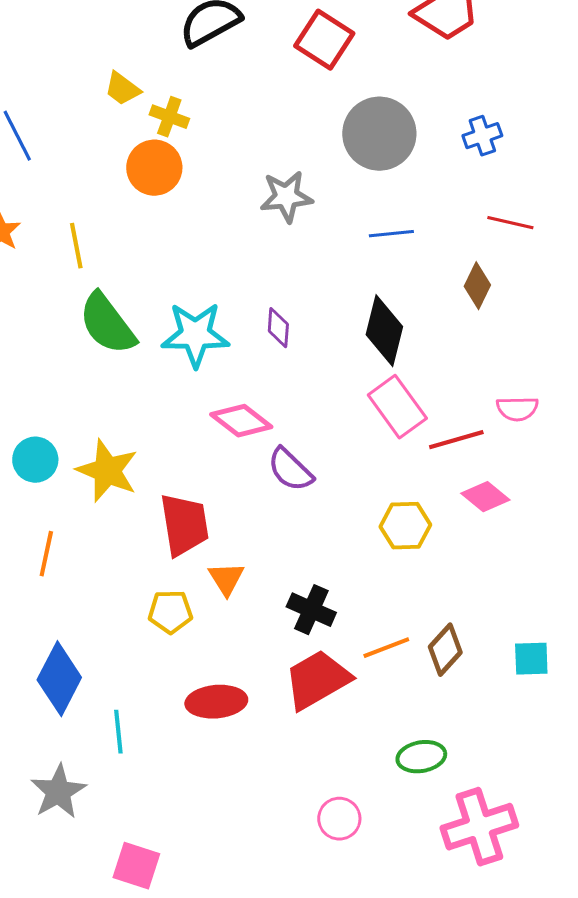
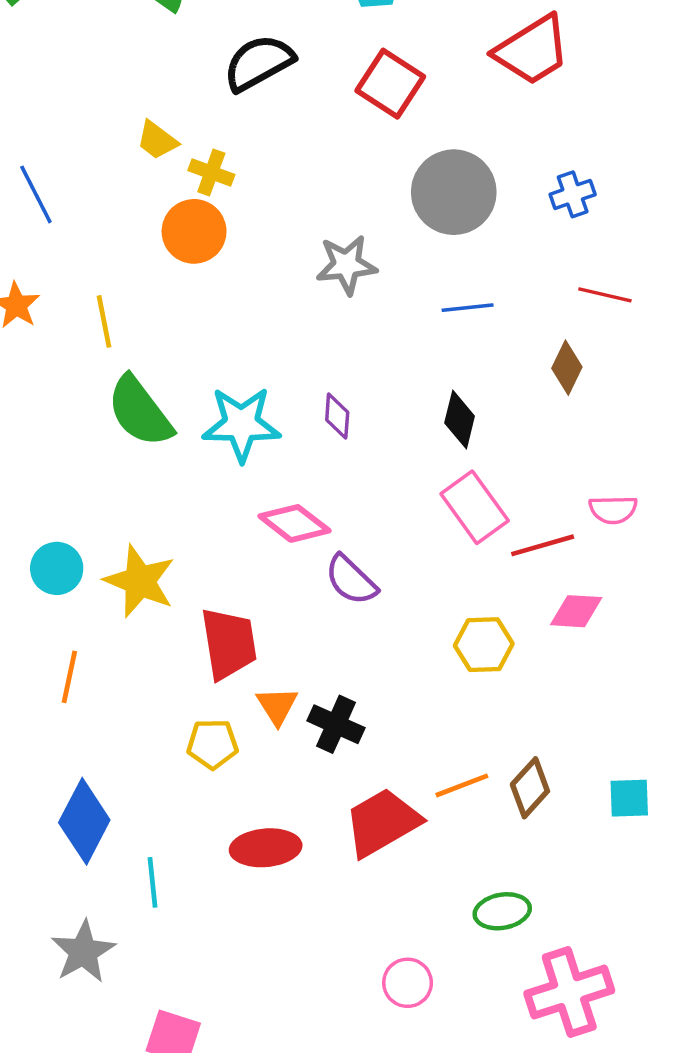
black diamond: (384, 331) -> (460, 420), size x0.7
pink diamond: (485, 497) -> (576, 611), turned -36
black cross: (311, 610) -> (336, 724), moved

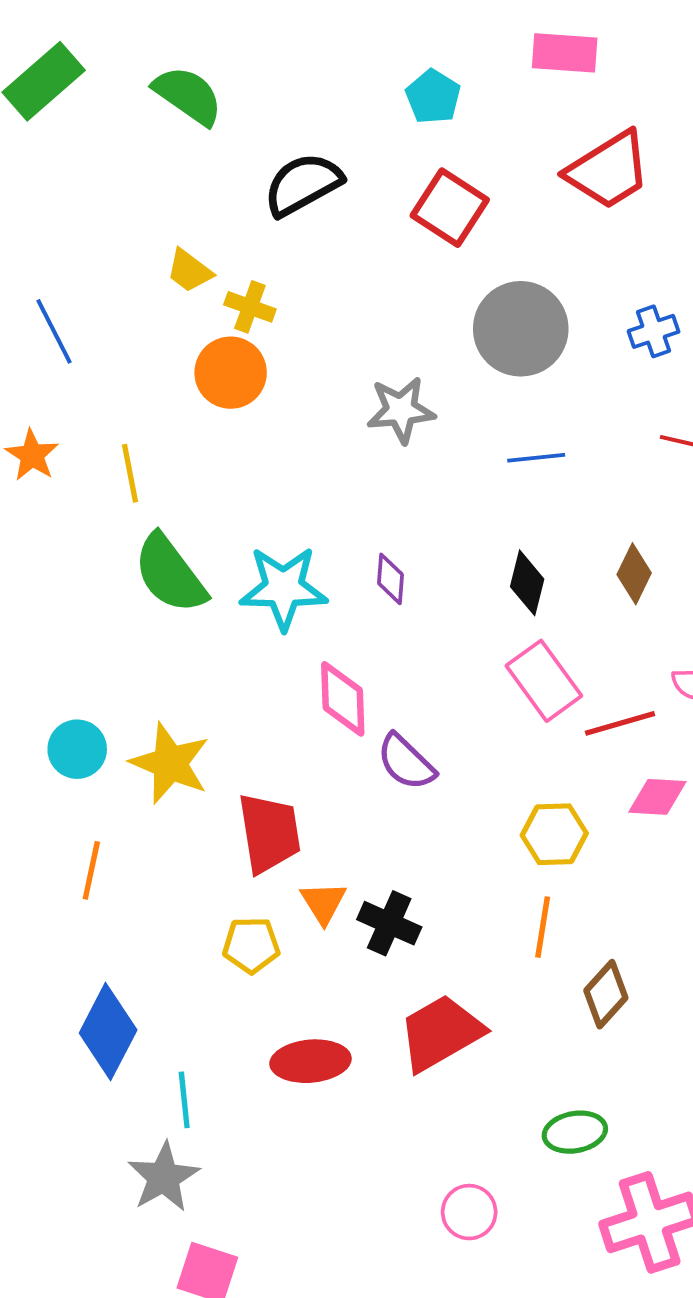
brown diamond: (567, 368) -> (634, 574), moved
pink diamond: (294, 523) -> (343, 699), turned 50
orange line: (462, 785) -> (543, 927), moved, turned -60
gray star: (83, 952) -> (164, 1177), moved

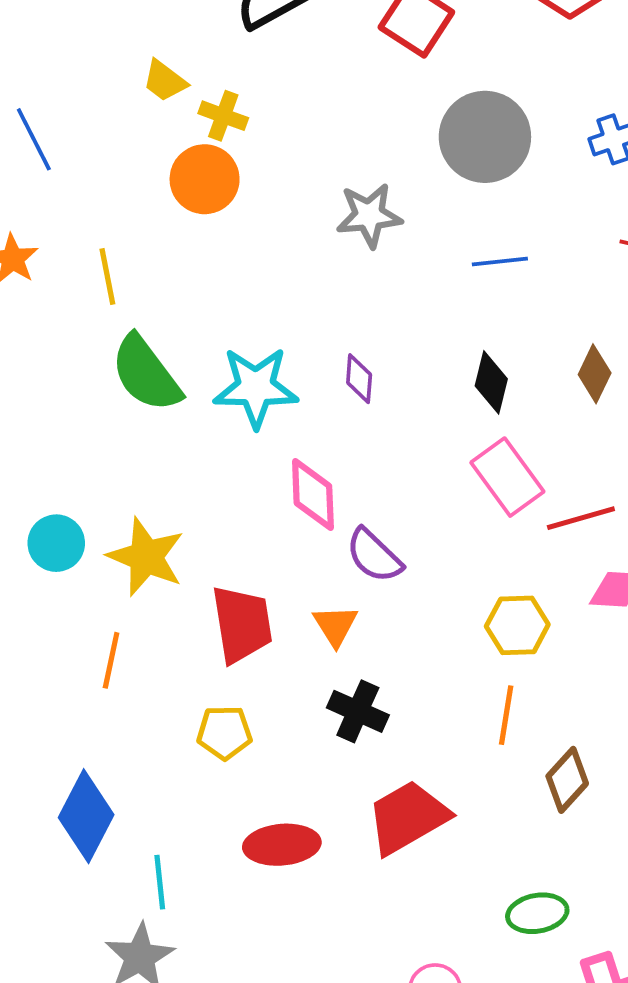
orange line: (91, 870) -> (111, 660), moved
orange triangle: (323, 903) -> (335, 625), moved

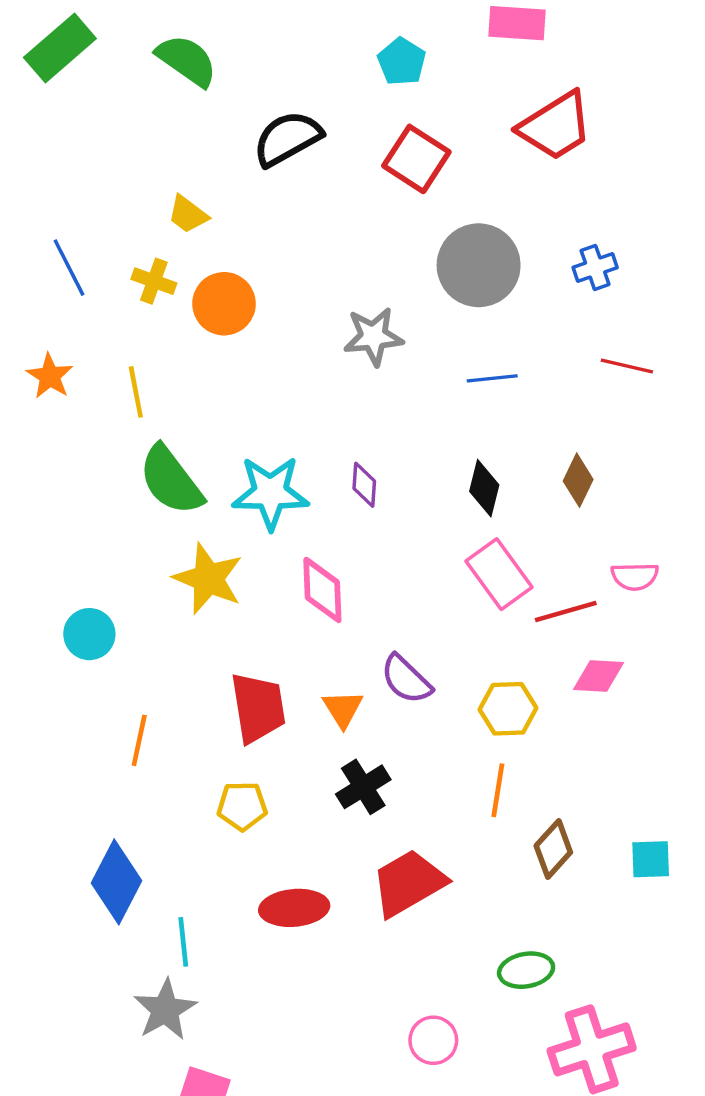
yellow cross: (223, 116) -> (154, 281), moved
purple semicircle: (374, 556) -> (406, 679), moved
yellow star: (146, 557) -> (208, 579), moved
black cross: (358, 711) -> (363, 787), turned 34

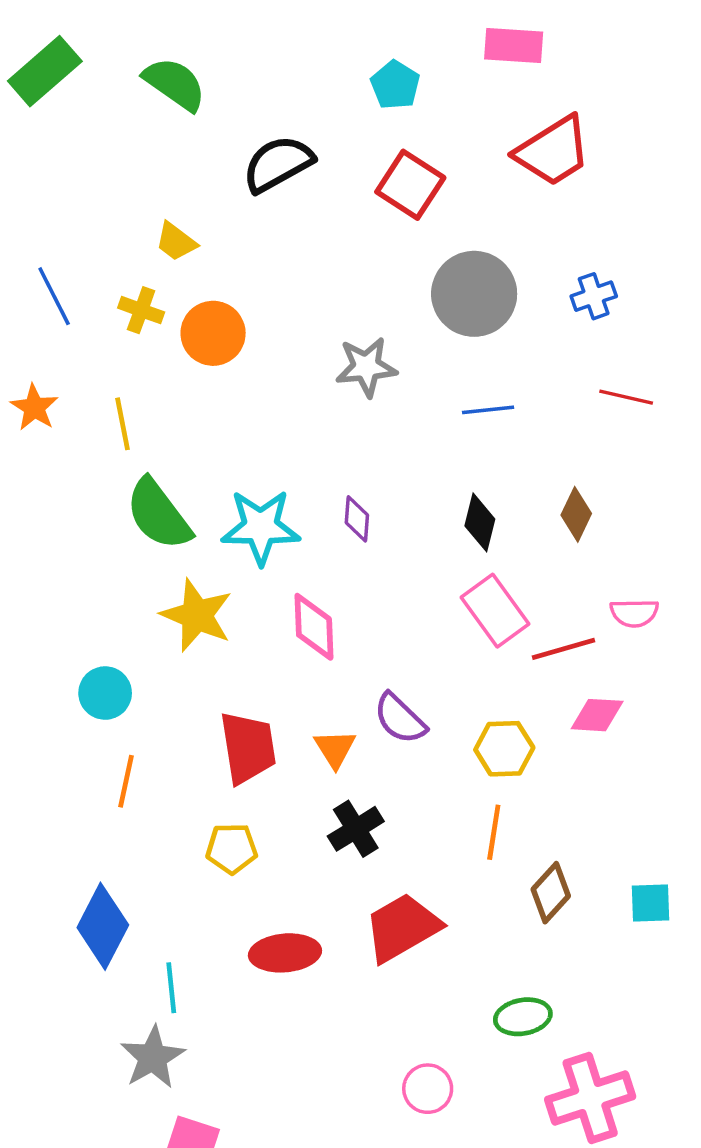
cyan circle: (89, 634) -> (105, 693), moved

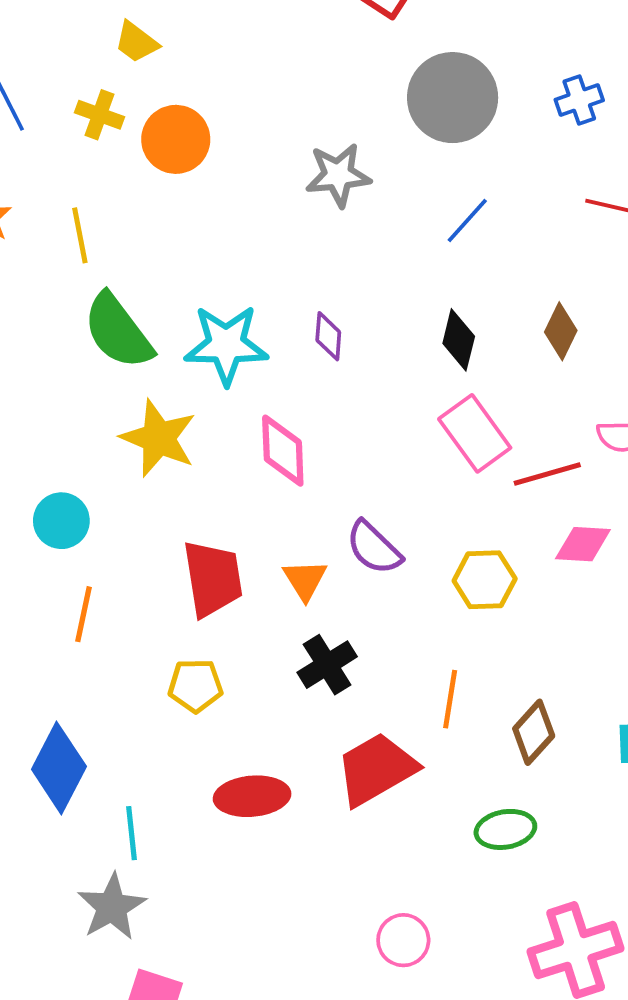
blue line: (488, 410) -> (467, 221), turned -42
orange line: (494, 832) -> (450, 699), moved
green ellipse: (523, 1017) -> (505, 829), moved

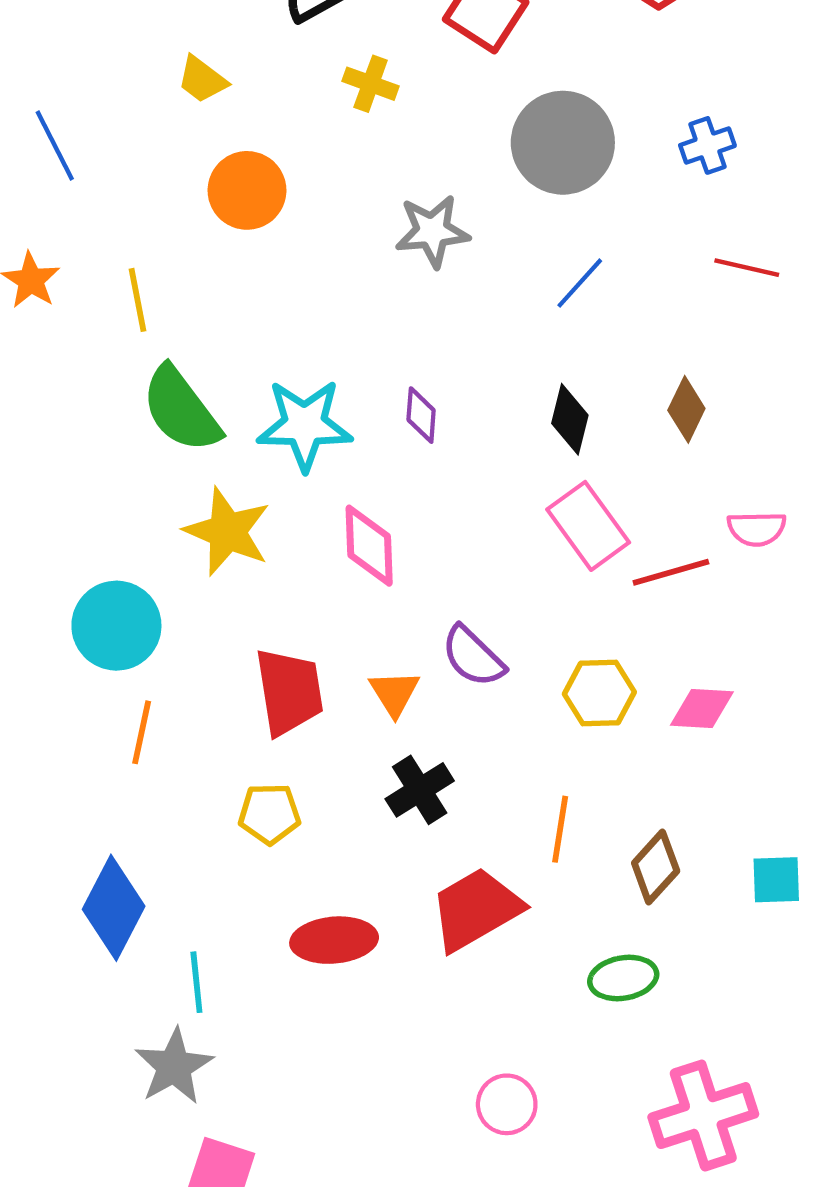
yellow cross: (99, 115) -> (371, 84), moved
cyan circle: (61, 521) -> (116, 626), size x1.4
pink diamond: (583, 544) -> (702, 708), moved

